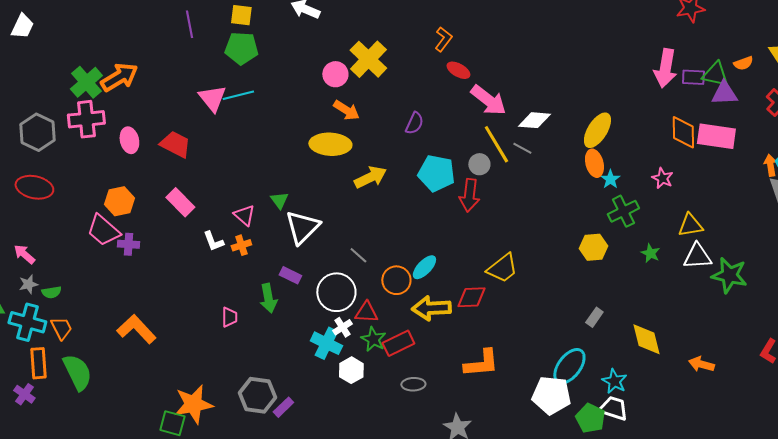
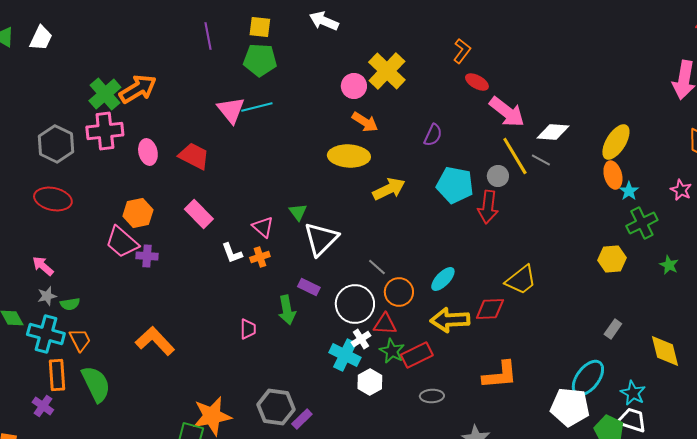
orange circle: (396, 280) -> (399, 292), moved

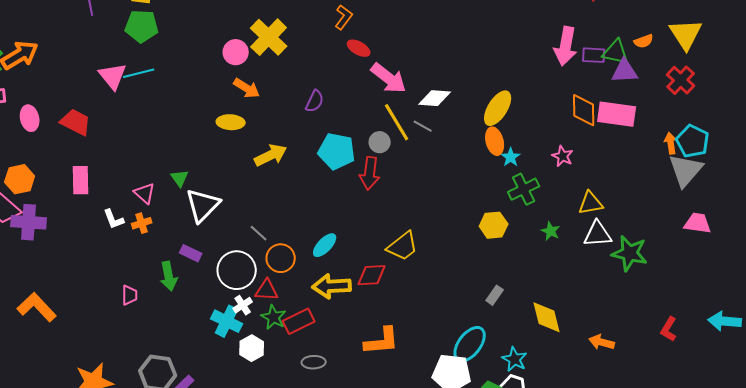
yellow ellipse: (349, 156) -> (231, 122), size x0.7
pink rectangle: (199, 214) -> (81, 180), turned 44
purple cross: (147, 256) -> (29, 222), size x1.6

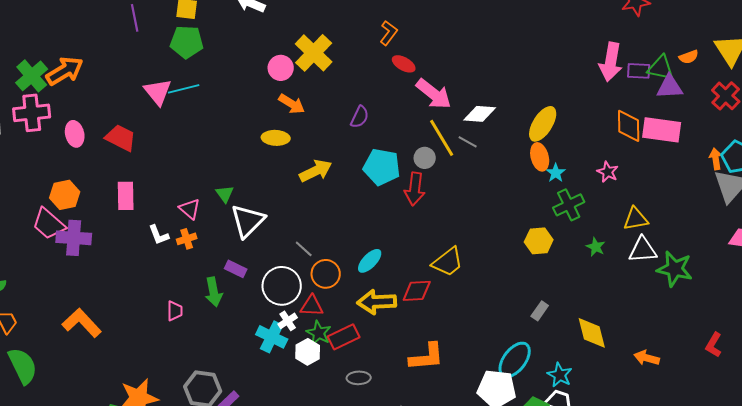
white hexagon: (252, 348) -> (308, 352), moved

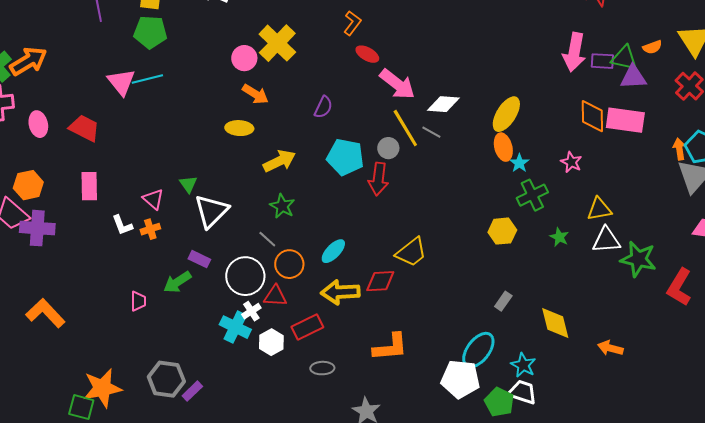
green arrow: (214, 292) -> (177, 282), turned 68
green star: (319, 333) -> (282, 206), moved
red L-shape: (714, 345) -> (679, 287), moved, size x1.5

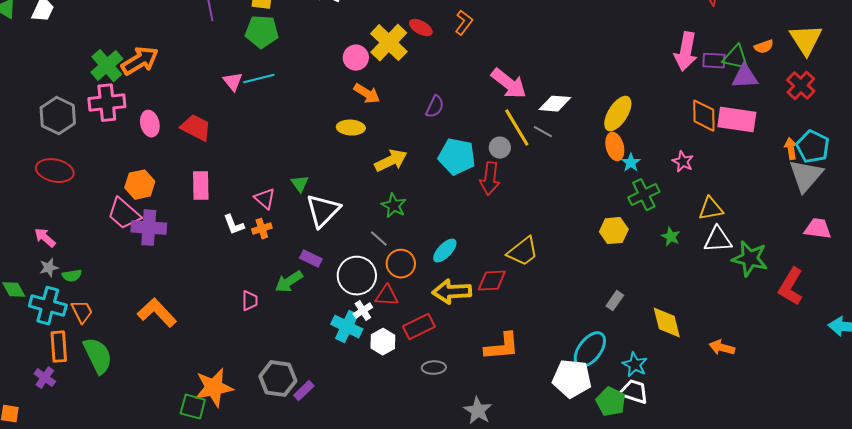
red ellipse: (367, 54) -> (421, 28), moved
pink triangle: (121, 82) -> (233, 82), size x0.7

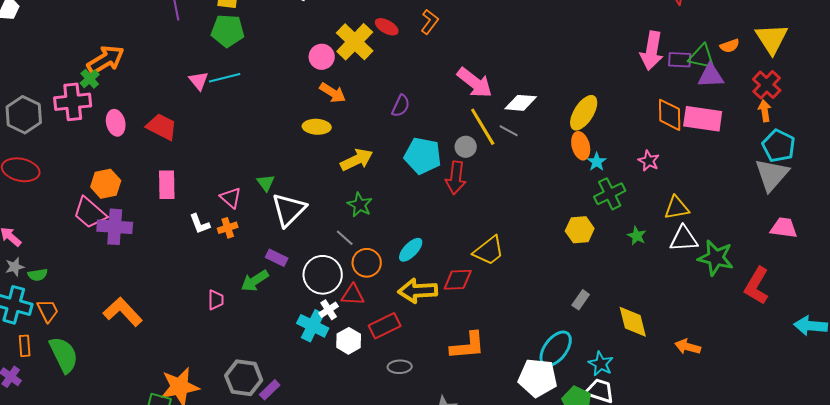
green cross: (107, 66) -> (90, 79), moved, size x0.6
orange arrow: (791, 149) -> (765, 111), moved
orange rectangle: (59, 347) -> (25, 346), size x0.7

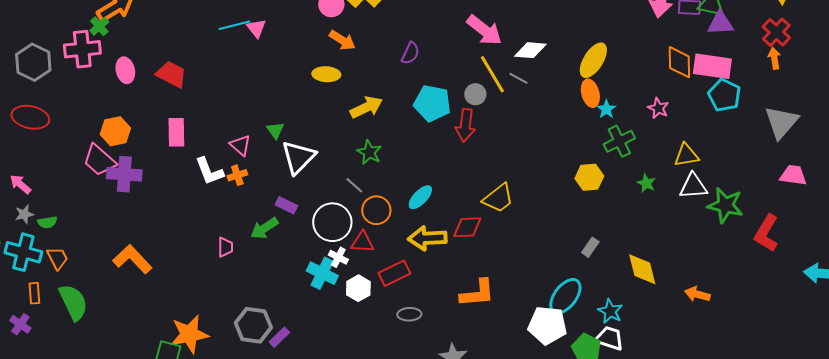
pink triangle: (199, 81) -> (256, 28), moved
cyan pentagon: (779, 146) -> (724, 95), moved
white L-shape: (200, 224) -> (209, 171), size x1.4
white cross: (329, 310) -> (338, 257), turned -30

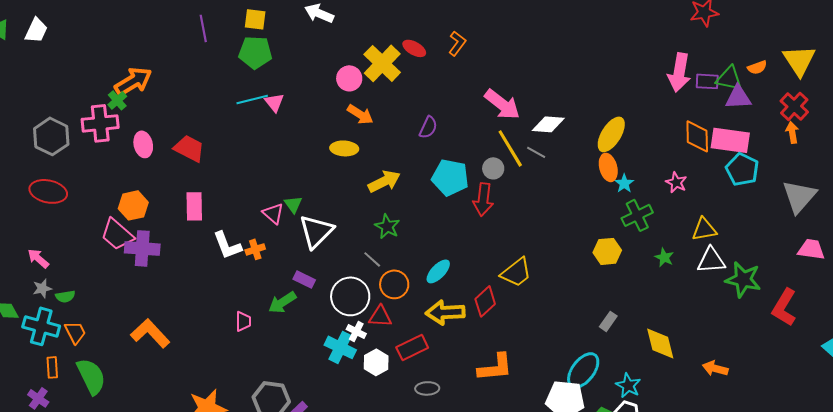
pink triangle: (240, 145) -> (273, 213), moved
red diamond: (467, 227) -> (485, 301), turned -40

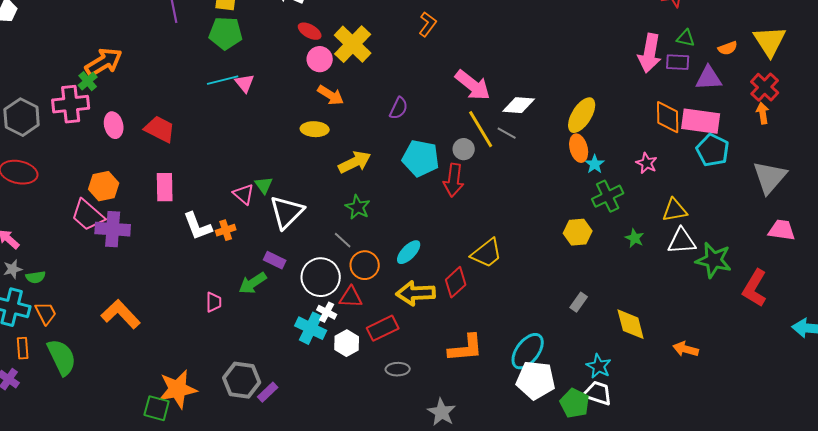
red ellipse: (414, 48) -> (310, 31), moved
green triangle: (729, 78) -> (686, 38), moved, size x0.7
cyan ellipse: (583, 370) -> (528, 351), moved

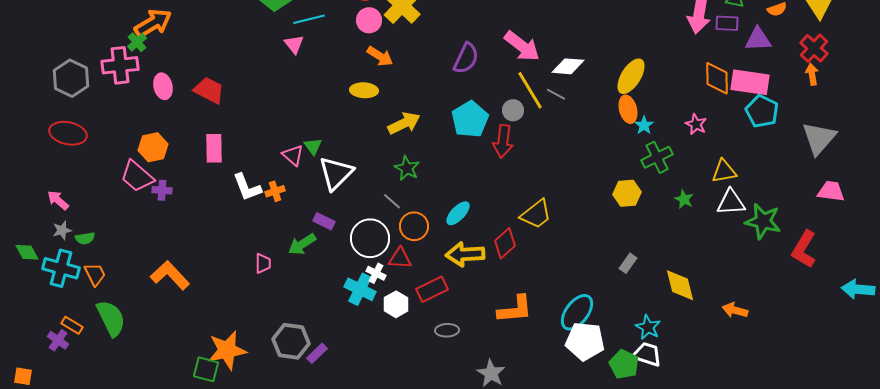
cyan line: (223, 80) -> (309, 19), moved
purple semicircle: (399, 108) -> (466, 58), moved, size x1.4
cyan pentagon: (421, 158) -> (470, 119), turned 30
purple cross: (113, 229) -> (162, 190), size x0.6
orange rectangle: (23, 348) -> (72, 325), moved, turned -55

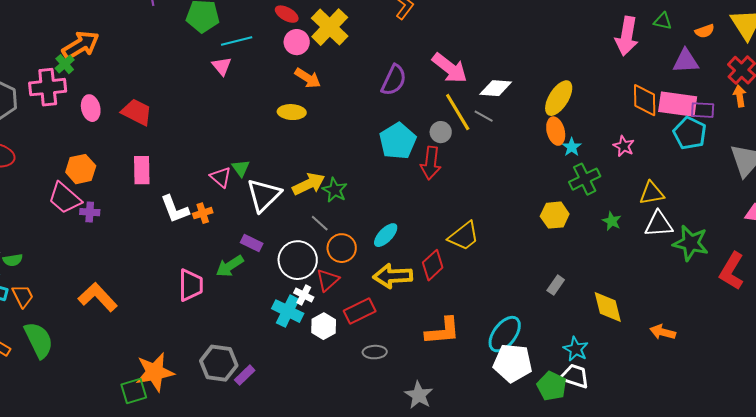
purple rectangle: (727, 23) -> (703, 110), moved
yellow arrow: (404, 123) -> (309, 184), moved
red triangle: (400, 258) -> (328, 280), turned -45
pink trapezoid: (263, 263) -> (191, 285), size x1.6
green square: (206, 369) -> (134, 391), turned -32

